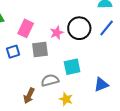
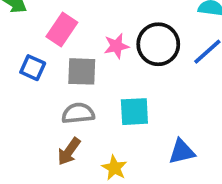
blue square: (13, 52) -> (33, 68), turned 32
gray semicircle: (50, 80) -> (78, 113), moved
brown arrow: (29, 96) -> (69, 151), moved

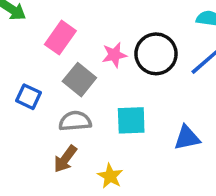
blue square: (33, 68) -> (28, 97), moved
gray square: (82, 71) -> (79, 80), turned 36
blue triangle: (182, 152) -> (187, 138), moved

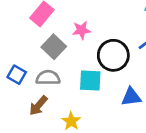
black circle: (156, 54) -> (113, 55), moved
blue square: (28, 97) -> (17, 75), moved

